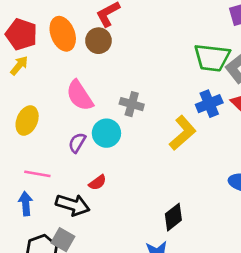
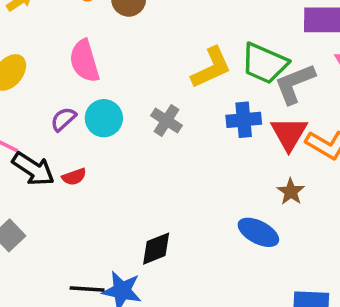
gray cross: (132, 104) -> (167, 121), moved
yellow L-shape: (183, 133) -> (211, 68), moved
black arrow: (73, 205) -> (33, 169), moved

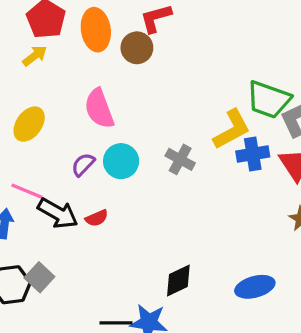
yellow L-shape: (211, 68) -> (232, 129), moved
blue ellipse: (258, 232) -> (255, 287), moved, turned -39

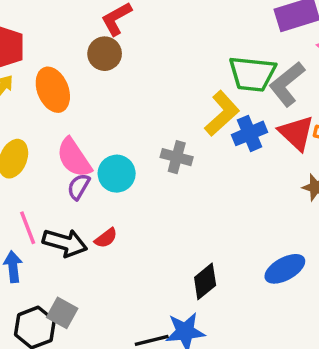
orange ellipse: (96, 30) -> (53, 90), moved
pink semicircle: (99, 109) -> (74, 158), moved
pink line: (27, 191) -> (28, 228), turned 60

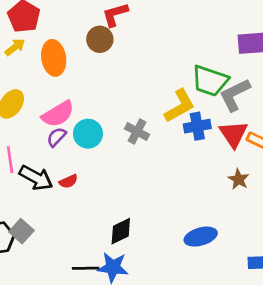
pink semicircle: (74, 158) -> (58, 114), turned -100
black diamond: (205, 281) -> (121, 231), moved

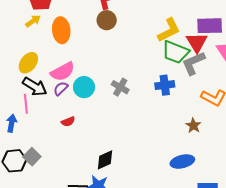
brown circle: (100, 39) -> (107, 20), moved
yellow L-shape: (180, 106) -> (169, 30), moved
red triangle: (233, 134) -> (197, 42), moved
black arrow: (36, 178) -> (35, 87), moved
blue ellipse: (201, 237) -> (182, 162), moved

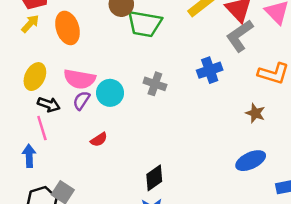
green trapezoid: (175, 52) -> (145, 24), moved
pink semicircle: (63, 72) -> (80, 79), turned 50
black arrow: (35, 87) -> (49, 105), size x0.7

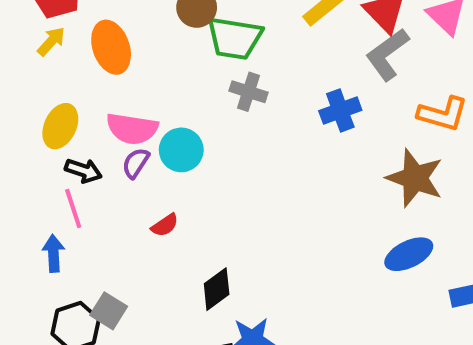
gray cross: (155, 84) -> (249, 92), moved
brown star: (255, 113) -> (415, 178), size x1.8
black diamond: (154, 178) -> (217, 289), moved

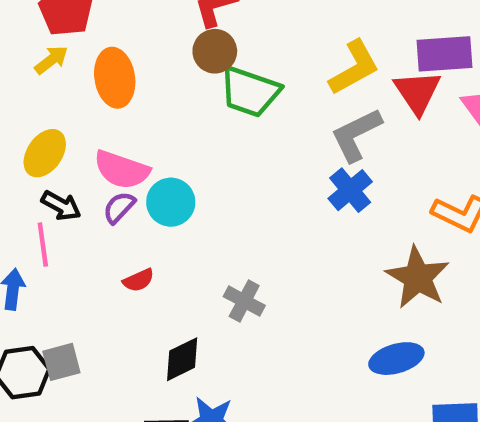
gray L-shape: (387, 54) -> (356, 135), moved
gray cross: (249, 92) -> (244, 301), moved
blue cross: (340, 110) -> (350, 190), turned -30
gray square: (109, 311) -> (61, 362), turned 33

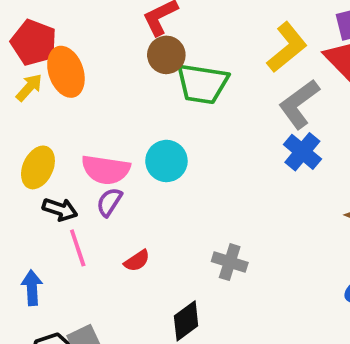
orange ellipse: (115, 78) -> (66, 72), moved
cyan circle: (171, 202) -> (166, 161), moved
pink line: (43, 245) -> (78, 248), moved

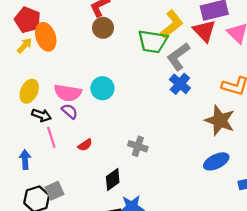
green trapezoid: (202, 84) -> (153, 42), moved
purple semicircle: (109, 202) -> (70, 111), turned 98

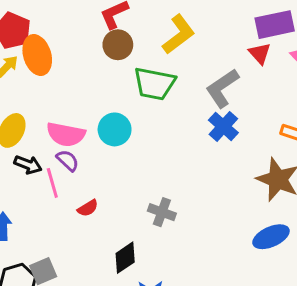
yellow L-shape: (172, 24) -> (179, 34), moved
red triangle: (204, 31) -> (260, 53), size x0.7
green trapezoid: (153, 42) -> (154, 84), moved
pink line: (51, 137) -> (52, 183), moved

